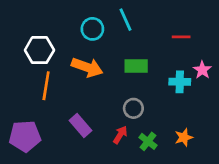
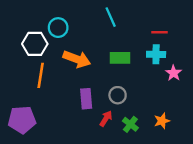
cyan circle: (92, 29) -> (58, 28), moved
pink star: (202, 70) -> (174, 73), moved
cyan cross: (180, 82) -> (156, 54), moved
purple rectangle: (80, 126) -> (86, 99), moved, turned 36

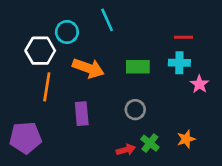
cyan line: (111, 17) -> (107, 20), moved
purple rectangle: (86, 99) -> (82, 114), moved
red arrow: (106, 118) -> (126, 150), moved, turned 42

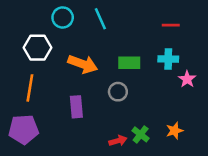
cyan circle: (67, 32) -> (63, 17), moved
red line: (183, 37) -> (171, 25), moved
orange line: (47, 87) -> (30, 88), moved
gray circle: (135, 110) -> (118, 92), moved

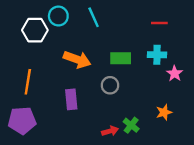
white hexagon: (37, 48) -> (35, 30), moved
orange star: (175, 131) -> (164, 112), moved

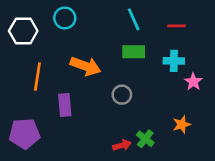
cyan line: (94, 17) -> (134, 19), moved
white hexagon: (35, 30) -> (23, 31), moved
green rectangle: (121, 58) -> (134, 52), moved
orange line: (28, 82) -> (37, 76), moved
purple rectangle: (71, 99) -> (65, 105), moved

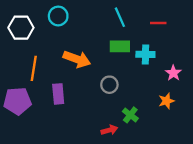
cyan cross: (174, 61) -> (145, 54), moved
orange star: (182, 124) -> (166, 101), moved
purple pentagon: (24, 134) -> (17, 101), moved
green cross: (145, 139) -> (130, 115), moved

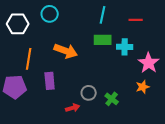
cyan line: (120, 17) -> (103, 15), turned 36
pink star: (173, 73) -> (149, 63), size x1.5
gray circle: (109, 85) -> (89, 93), moved
red arrow: (109, 130) -> (73, 108), moved

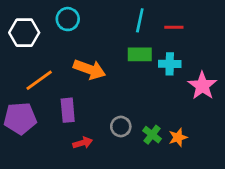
red line: (136, 20) -> (174, 27), moved
orange line: (29, 59) -> (39, 80), turned 45
orange star: (143, 87) -> (178, 137), moved
red arrow: (73, 108) -> (83, 143), moved

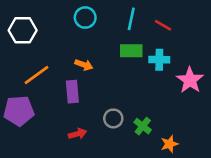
cyan circle: (68, 19) -> (85, 18), moved
red line: (174, 27) -> (163, 25), turned 30
orange arrow: (89, 69) -> (84, 65), size x0.6
purple rectangle: (68, 110) -> (72, 92), moved
orange star: (178, 137) -> (169, 144), moved

